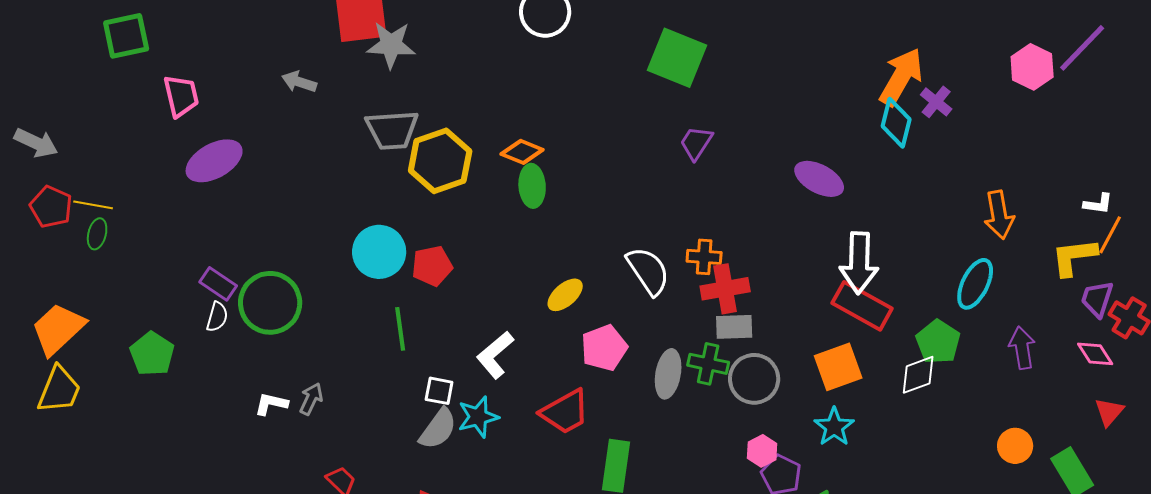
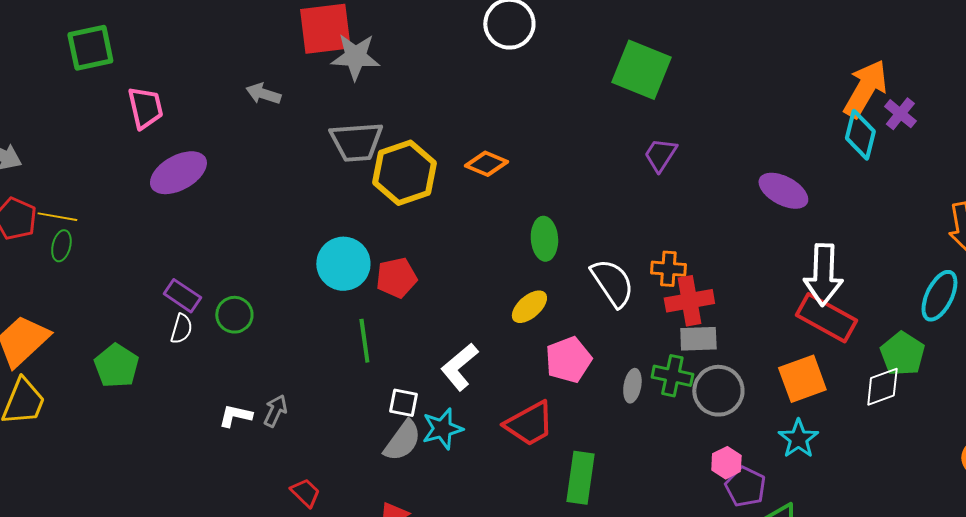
green ellipse: (532, 186) -> (544, 239), moved
green circle: (270, 303) -> (234, 315), size x0.6
gray ellipse: (668, 374) -> (632, 386), size x0.7

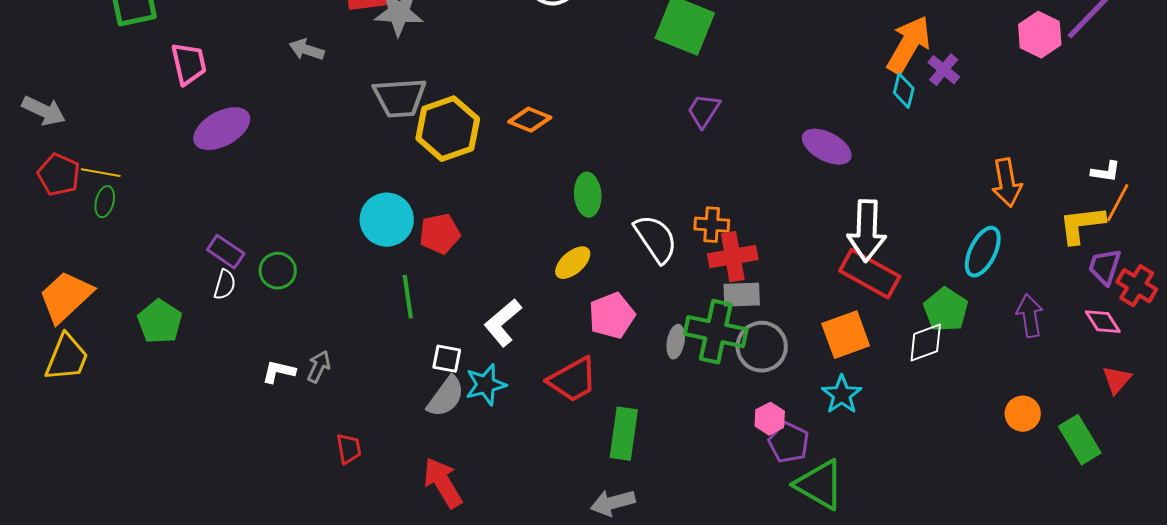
cyan diamond: (860, 135) -> (904, 91), size x0.7
green cross: (672, 376) -> (716, 332), size x1.5
red trapezoid: (305, 493) -> (349, 449), turned 36

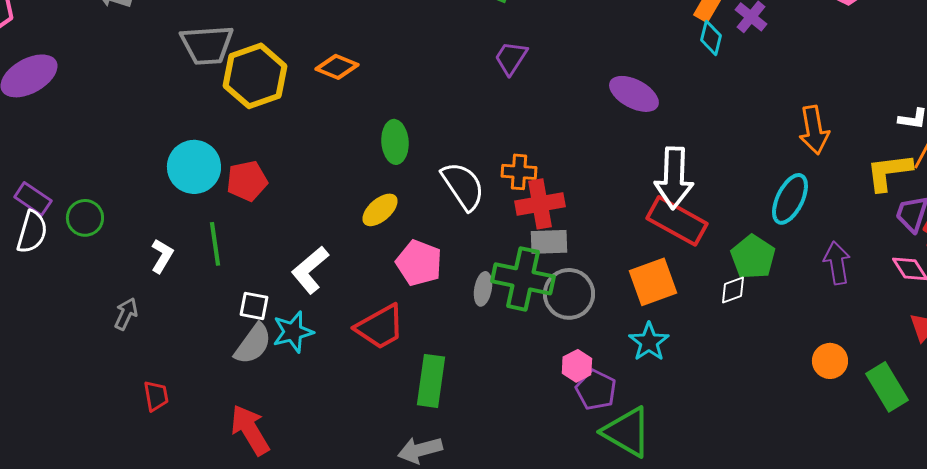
white semicircle: (225, 285) -> (32, 232), size x1.4
pink pentagon: (612, 316) -> (419, 263), turned -30
white diamond: (926, 343) -> (733, 290), size x0.7
white L-shape: (279, 372) -> (162, 256), moved, turned 108

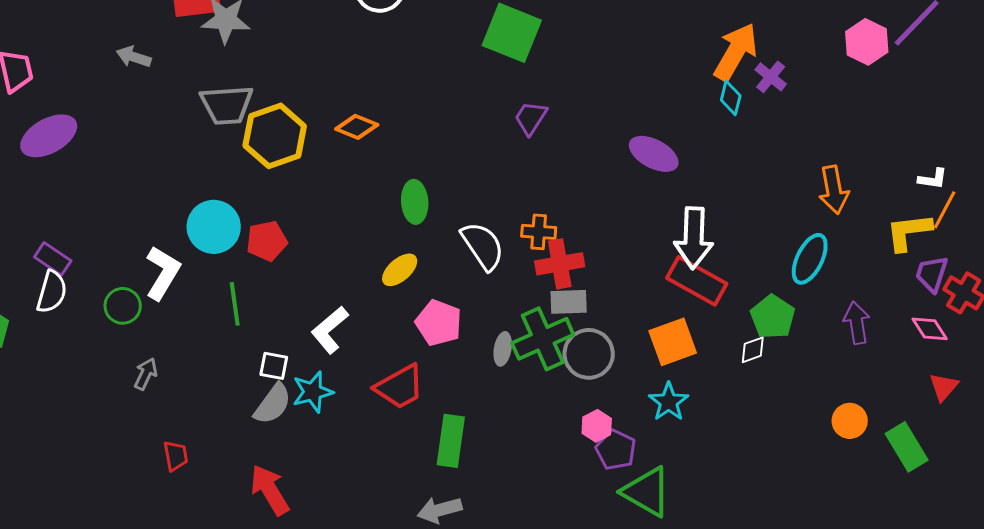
green circle: (85, 218) -> (123, 306), moved
white L-shape: (162, 256) -> (163, 273), moved, size x1.6
green cross: (523, 279) -> (543, 339), turned -36

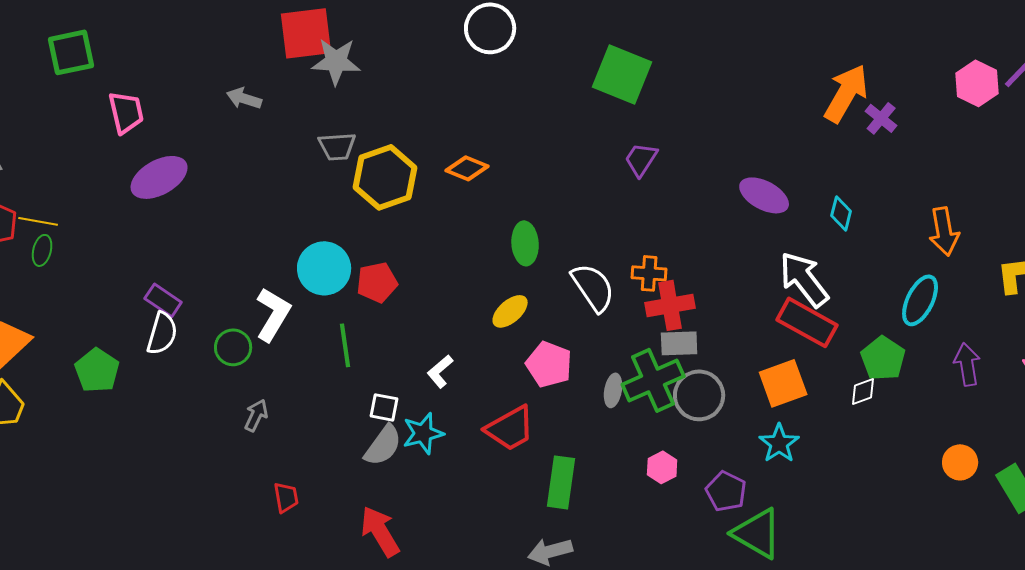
cyan diamond: (731, 98) -> (841, 213), moved
gray trapezoid: (227, 105) -> (337, 146), size x0.7
white arrow: (694, 238) -> (804, 279), turned 140
white L-shape: (330, 330) -> (440, 371), size x0.7
pink hexagon: (597, 426) -> (662, 467), moved

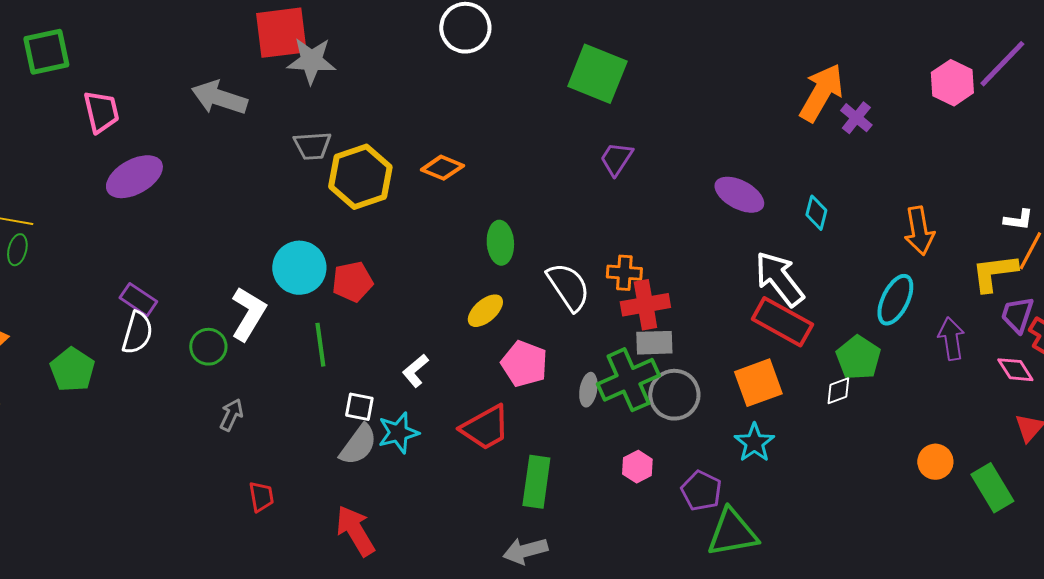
gray arrow: (244, 98) -> (219, 98), size x1.6
purple arrow: (967, 364) -> (951, 339), moved
green triangle: (757, 533) -> (732, 533), turned -40

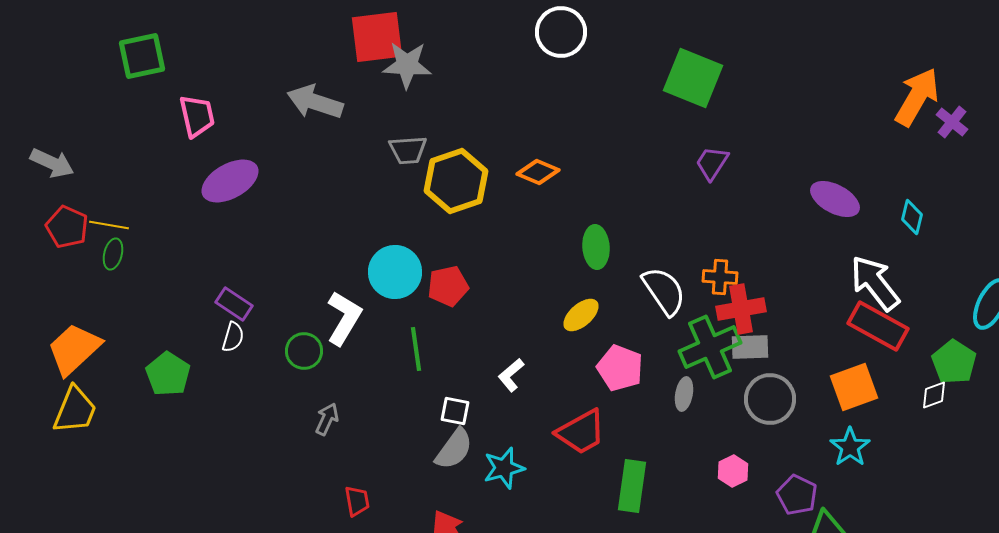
white semicircle: (137, 333) -> (233, 337), size x0.7
green cross: (628, 380) -> (710, 347), moved
cyan star: (398, 433) -> (504, 468), moved

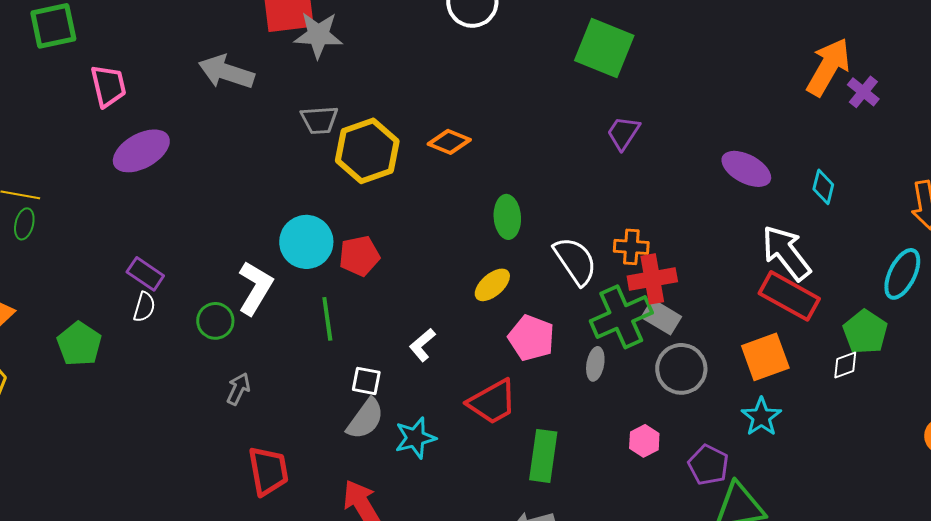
gray rectangle: (750, 347) -> (661, 317), turned 33
red trapezoid: (357, 501) -> (268, 471), size x1.6

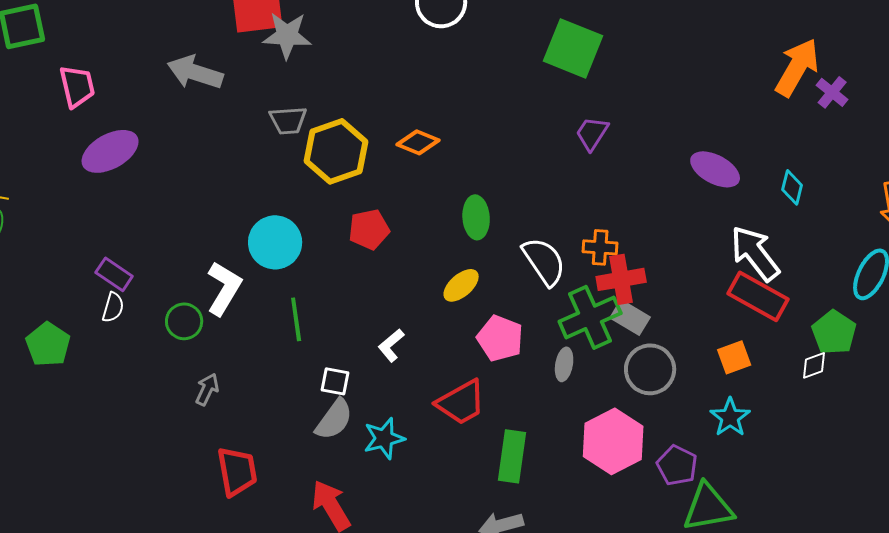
red pentagon: (359, 256) -> (369, 229), moved
orange square: (765, 357) -> (734, 357), size x0.7
pink hexagon: (644, 441) -> (613, 441), size x2.0

